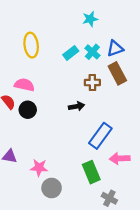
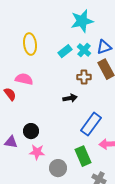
cyan star: (90, 19) -> (82, 21), size x1.6
black circle: (28, 110) -> (31, 131), moved
gray circle: (52, 188) -> (58, 168), moved

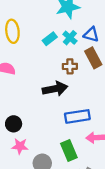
blue triangle: (104, 47) -> (91, 34), turned 35
black arrow: (70, 98) -> (55, 89), size x1.6
blue rectangle: (91, 124) -> (77, 116), turned 45

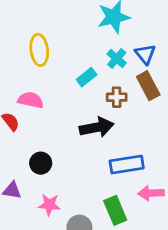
blue triangle: (91, 34) -> (145, 54), turned 35
cyan rectangle: (50, 39) -> (87, 77), moved
black circle: (14, 124) -> (41, 163), moved

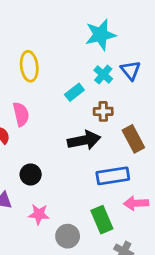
brown rectangle: (148, 86) -> (133, 139), moved
pink semicircle: (31, 100) -> (21, 114), turned 65

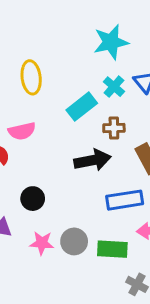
cyan rectangle: (74, 92) -> (82, 107), size x1.4
pink semicircle: (21, 114) -> (22, 131), turned 90
green rectangle: (102, 220) -> (112, 249), turned -64
gray circle: (68, 236) -> (74, 241), moved

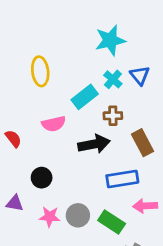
pink semicircle: (22, 131) -> (54, 124), moved
green rectangle: (112, 249) -> (112, 222), turned 30

